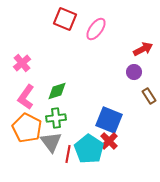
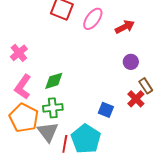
red arrow: (143, 49) -> (125, 27), moved
blue square: (109, 120) -> (106, 110), size x0.6
red cross: (109, 141) -> (136, 99), moved

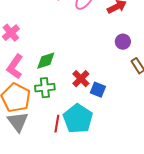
red cross: (136, 99) -> (81, 79), moved
gray triangle: (48, 132) -> (18, 122), moved

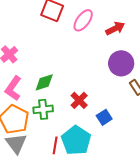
purple circle: (123, 42) -> (121, 63), size x1.6
blue square: (98, 90) -> (104, 117), moved, turned 35

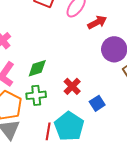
red arrow: (115, 28) -> (97, 22), moved

